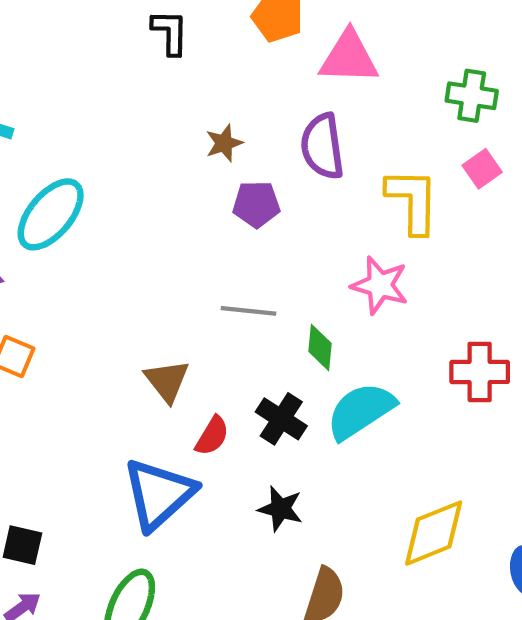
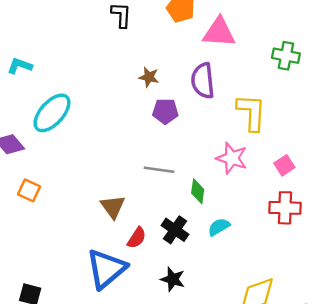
brown star: (224, 143) -> (149, 77), turned 30
pink square: (482, 169) -> (284, 165), moved
cyan semicircle: (361, 411) -> (219, 227), size x0.6

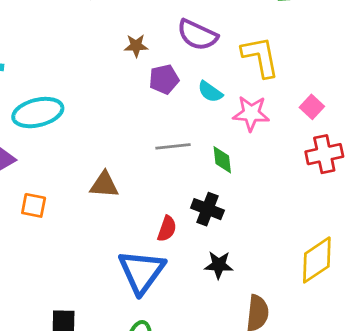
purple semicircle: (203, 81) -> (197, 35), turned -45
cyan ellipse: (52, 113) -> (38, 113), turned 48
brown triangle: (113, 207) -> (104, 185), moved, turned -36
cyan semicircle: (219, 227) -> (210, 92), moved, turned -100

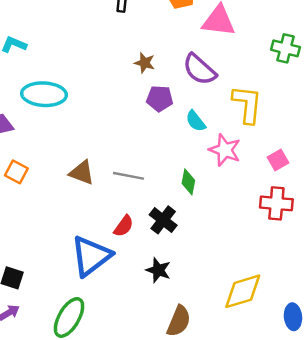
gray line: (173, 146) -> (129, 176), moved

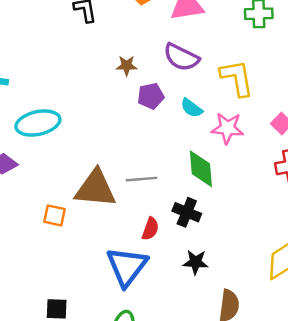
orange square: (16, 172) -> (55, 215), moved
brown triangle: (82, 173) -> (95, 189), size x1.6
green diamond: (188, 182) -> (201, 169), size x1.5

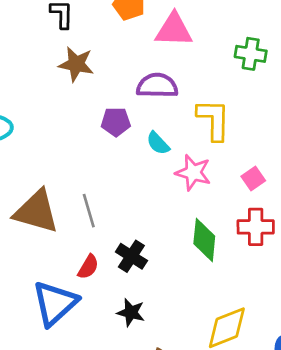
purple semicircle: (181, 57) -> (157, 86), turned 144
brown star: (127, 66) -> (76, 64), moved, size x1.5
green diamond: (201, 169) -> (204, 240), moved
gray line: (141, 179) -> (89, 211), turned 68

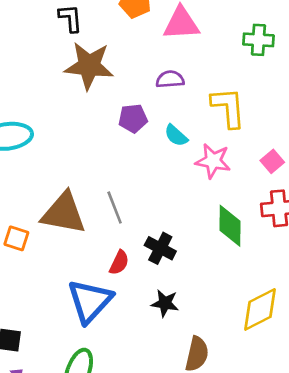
brown star: (76, 64) -> (89, 66), size x1.4
purple semicircle: (157, 86) -> (170, 79), size x0.7

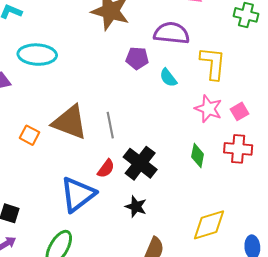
purple semicircle: (170, 79) -> (172, 33), size x1.6
pink star: (213, 161) -> (208, 109), moved
green diamond: (230, 226) -> (198, 156), size x0.7
black cross: (160, 248) -> (140, 163), size x1.4

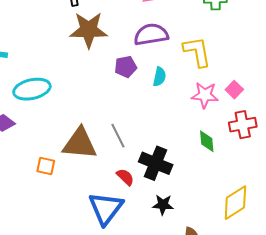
cyan semicircle: (168, 78) -> (160, 77), turned -114
red semicircle: (106, 169) -> (125, 177), turned -66

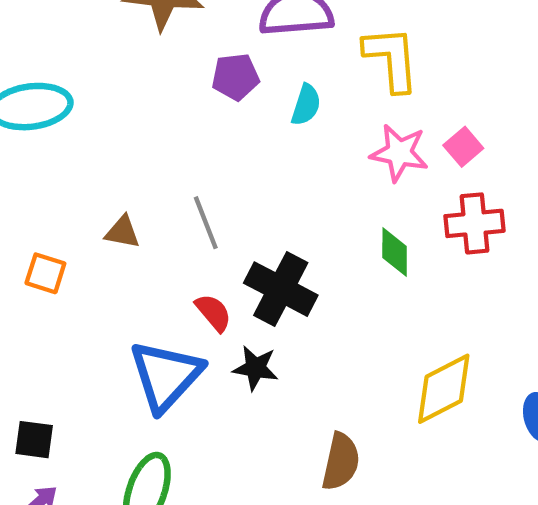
brown triangle: (80, 144) -> (122, 232), size x0.5
black star: (163, 205) -> (255, 368), moved

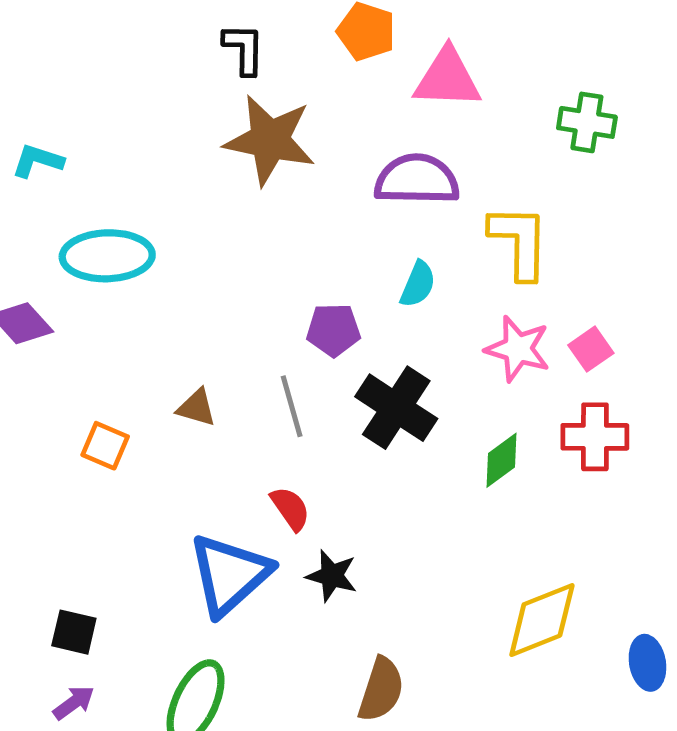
purple pentagon: (236, 77) -> (333, 330), moved
green diamond: (395, 252) -> (501, 460), turned 48
black cross: (281, 289) -> (396, 408), moved
brown semicircle: (341, 462) -> (381, 690), moved

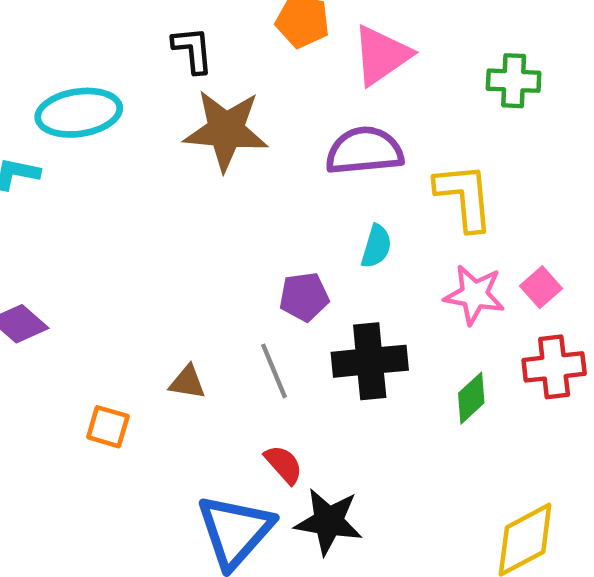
pink triangle: (447, 78) -> (381, 55), turned -30
cyan ellipse: (107, 256) -> (79, 113), moved
black cross: (396, 408) -> (370, 361), turned -32
black star: (332, 576) -> (328, 521), size x1.4

